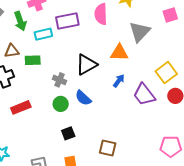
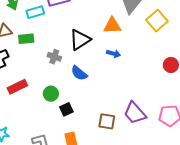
yellow square: (166, 73) -> (157, 21), moved
blue arrow: (119, 81) -> (113, 54), turned 72
purple trapezoid: (144, 95) -> (135, 113), moved
green circle: (61, 104) -> (51, 94), moved

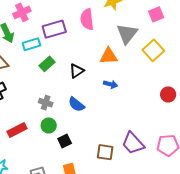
green rectangle: (26, 39) -> (47, 64), moved, turned -35
black triangle: (80, 40) -> (77, 71), size x0.7
gray cross: (54, 57) -> (46, 103), moved
red rectangle: (17, 87) -> (17, 130), moved

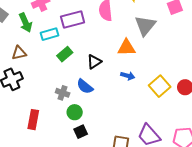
yellow square: (153, 50) -> (160, 86), moved
blue semicircle: (76, 104) -> (85, 86), moved
green circle: (49, 125) -> (75, 112), moved
red rectangle: (17, 130) -> (33, 120), turned -54

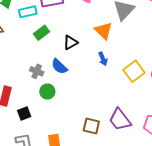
orange triangle: (126, 48) -> (104, 31), turned 42
blue arrow: (128, 76) -> (103, 59), turned 48
black square: (81, 132) -> (24, 113), moved

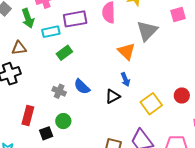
black triangle: (70, 42) -> (113, 96), moved
yellow square: (134, 71) -> (151, 104), moved
green circle: (47, 91) -> (63, 121), moved

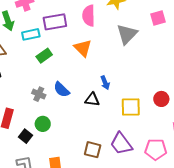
orange triangle: (126, 51) -> (83, 48), moved
black triangle: (113, 96) -> (92, 100), turned 35
yellow square: (151, 104) -> (131, 107), turned 35
black square: (46, 133) -> (25, 136), turned -32

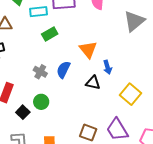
orange triangle: (83, 48) -> (88, 49), moved
blue semicircle: (61, 90) -> (63, 70), turned 66
yellow square: (131, 107) -> (131, 94), turned 35

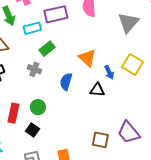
gray cross: (40, 72) -> (34, 69), moved
yellow square: (131, 94) -> (132, 64), moved
green circle: (41, 102) -> (38, 107), moved

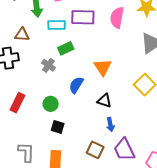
blue arrow: (109, 72) -> (110, 125), moved
green circle: (38, 107) -> (51, 104), moved
black square: (33, 130) -> (58, 127), moved, turned -32

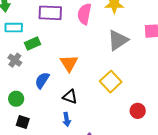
cyan rectangle: (57, 25) -> (14, 28), moved
blue arrow: (110, 125) -> (67, 119), moved

